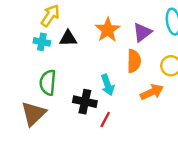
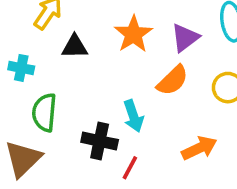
cyan cross: (42, 42) -> (21, 68), moved
orange semicircle: (134, 61) -> (173, 80), turned 45
orange arrow: (152, 92) -> (199, 148), moved

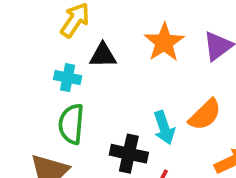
cyan cross: (21, 68) -> (68, 78), moved
orange semicircle: (173, 80) -> (205, 115), moved

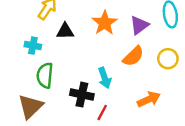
cyan cross: (68, 78) -> (33, 46), moved
orange semicircle: (205, 115) -> (133, 56), moved

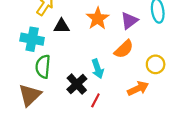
cyan cross: (33, 46) -> (32, 39), size x1.5
yellow circle: (168, 59) -> (156, 64), moved
black cross: (82, 95) -> (77, 84), turned 35

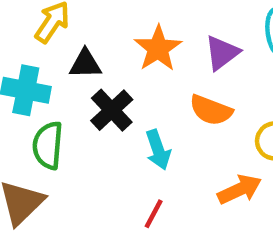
orange semicircle: (124, 49) -> (211, 110), turned 65
black cross: (77, 84) -> (112, 110), moved

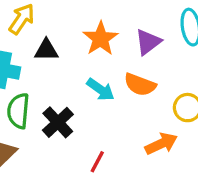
black cross: (112, 110) -> (58, 122), moved
cyan arrow: (158, 150) -> (100, 90), moved, turned -36

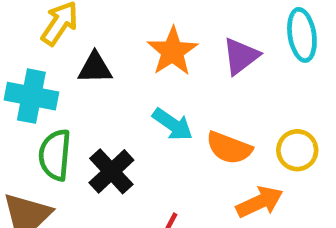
orange semicircle: (140, 85) -> (229, 148), moved

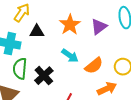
orange semicircle: (229, 148) -> (94, 66), turned -60

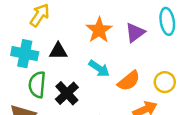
black triangle: (37, 32) -> (58, 51), moved

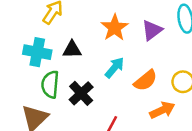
cyan arrow: (99, 68) -> (115, 68), turned -85

